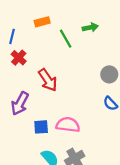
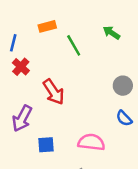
green arrow: (90, 27) -> (112, 33), moved, turned -136
pink semicircle: (68, 125) -> (91, 142), moved

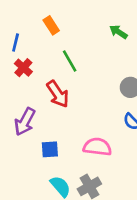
orange rectangle: (47, 26) -> (51, 25), turned 72
green line: (74, 45) -> (70, 61), moved

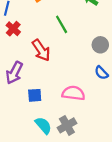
green line: (70, 61) -> (62, 24), moved

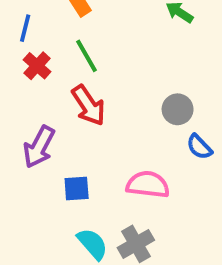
green line: (62, 24) -> (86, 56), moved
gray circle: (100, 45) -> (178, 109), moved

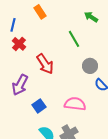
green line: (86, 56) -> (74, 39), moved
blue square: (77, 188) -> (39, 106), turned -32

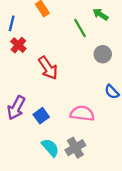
green line: (74, 39) -> (80, 28), moved
gray circle: (90, 66) -> (103, 54), moved
purple arrow: (20, 85) -> (16, 108), moved

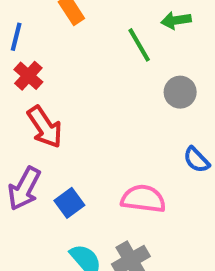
green arrow: (100, 14) -> (176, 20), turned -42
red arrow: (48, 68) -> (45, 127), moved

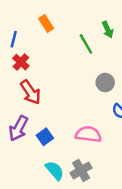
green arrow: (176, 20) -> (108, 30), turned -105
gray circle: (180, 92) -> (105, 83), moved

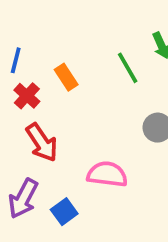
orange rectangle: (46, 24) -> (66, 77), moved
pink semicircle: (88, 134) -> (107, 174), moved

